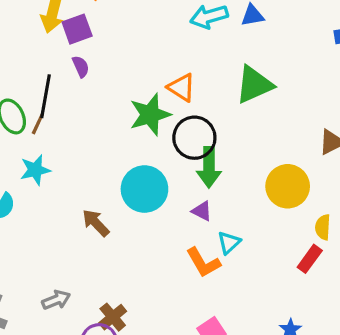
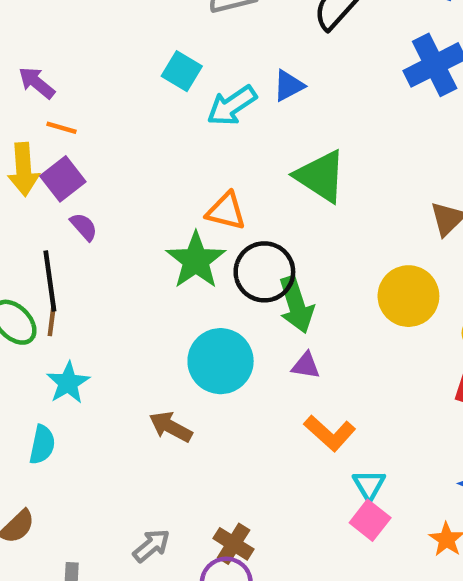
green triangle: (254, 85) -> (321, 176), turned -45
cyan triangle: (229, 243) -> (369, 485), moved

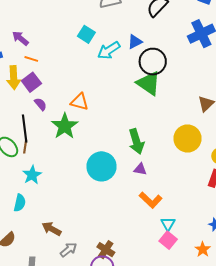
orange triangle: (226, 211) -> (80, 102), moved
green star: (196, 260) -> (65, 126), moved
black circle: (264, 272) -> (153, 62), moved
brown arrow: (171, 427) -> (51, 229), moved

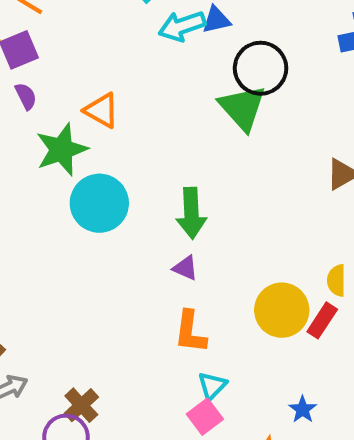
blue triangle: (135, 42) -> (216, 20), moved
yellow circle: (188, 139) -> (282, 310), moved
cyan circle: (101, 166) -> (99, 203), moved
orange L-shape: (151, 200) -> (190, 332), turned 40

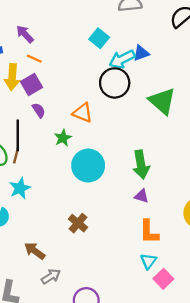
black circle: (261, 68) -> (115, 83), moved
green star: (62, 150) -> (63, 138), size x0.6
cyan triangle: (212, 386) -> (148, 261), moved
brown cross: (81, 405) -> (78, 223), moved

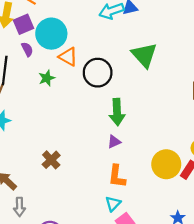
black circle: (115, 83) -> (98, 73), moved
cyan circle: (88, 166) -> (51, 34), moved
purple triangle: (142, 196) -> (114, 142), turned -48
gray arrow: (51, 276) -> (20, 207), turned 114

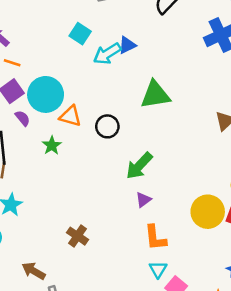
green triangle: (144, 55) -> (155, 95), turned -44
black circle: (98, 73) -> (107, 126), size x0.7
green arrow: (117, 112) -> (139, 166), turned 60

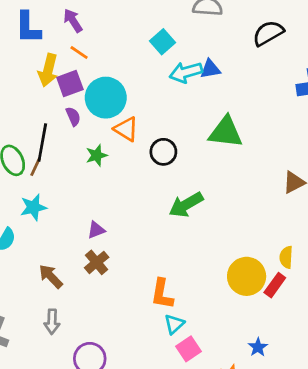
purple triangle: (143, 200) -> (96, 230), moved
orange L-shape: (155, 238) -> (162, 294), moved
brown arrow: (34, 271) -> (51, 276), moved

